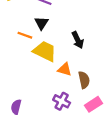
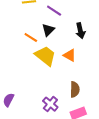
black arrow: (78, 40) -> (80, 31), moved
orange triangle: (65, 69) -> (70, 55), moved

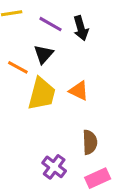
black arrow: (80, 31) -> (81, 28), moved
yellow trapezoid: (45, 56) -> (42, 94), turned 70

